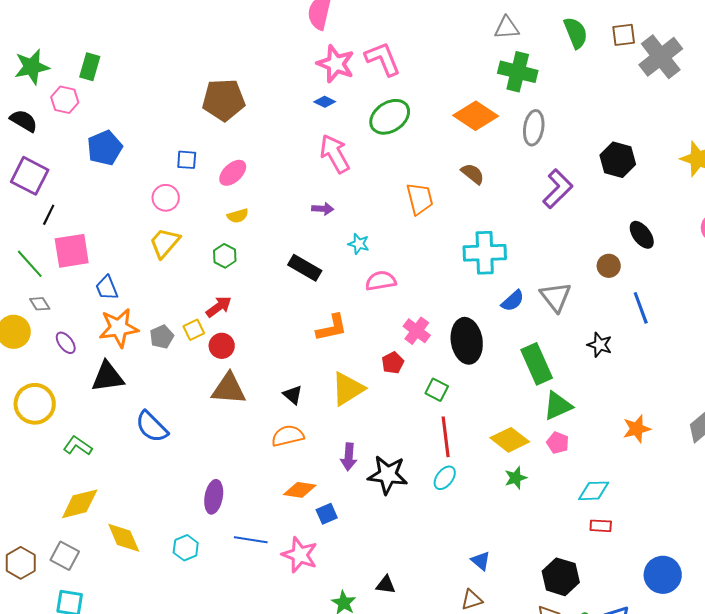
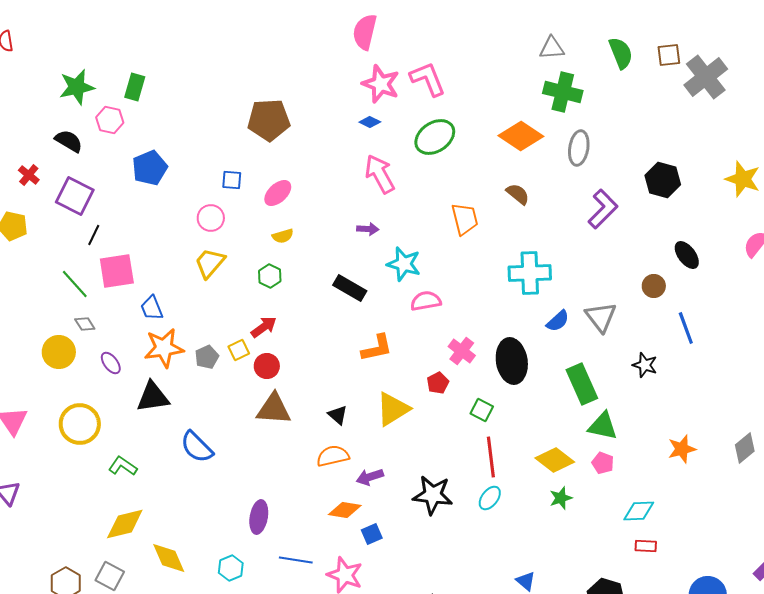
cyan star: (359, 244) -> (404, 264), size x1.6
green triangle: (558, 406) -> (603, 426), turned 36
purple arrow: (349, 457) -> (370, 477), moved, turned 68

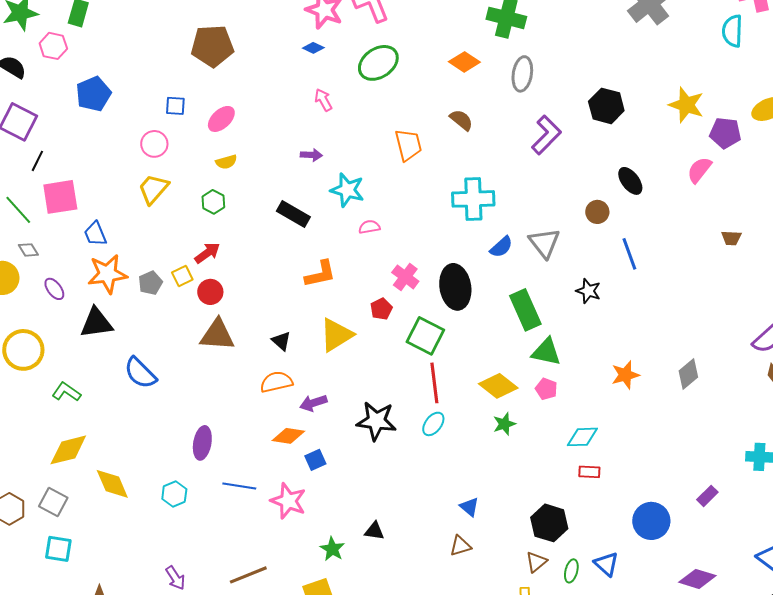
orange diamond: (521, 136) -> (464, 62), size x0.7
pink arrow: (380, 174) -> (323, 100), size x0.6
pink semicircle: (426, 301) -> (369, 227), size x0.7
green square: (482, 410) -> (425, 336), size x1.6

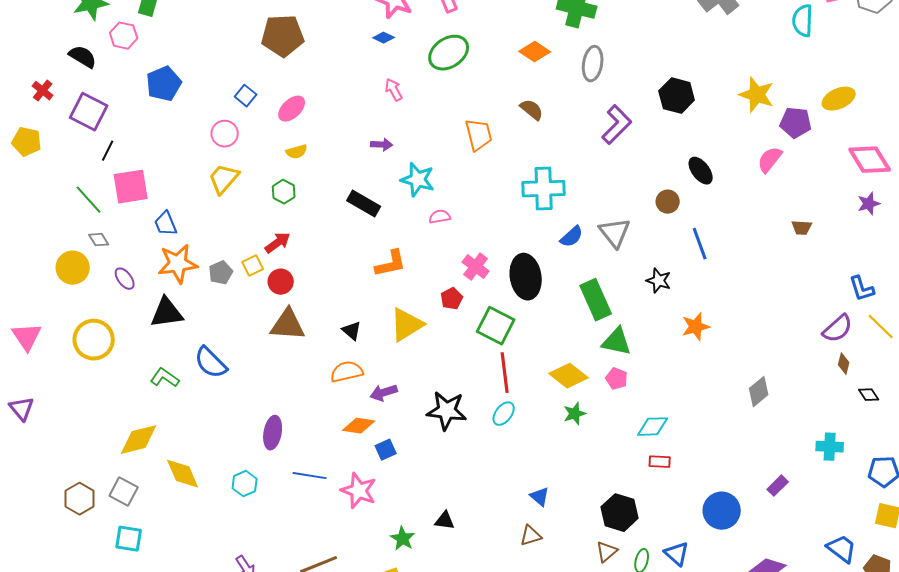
blue square: (175, 106) -> (246, 96), turned 35
gray diamond: (688, 374) -> (759, 392), moved
orange star: (625, 375) -> (696, 327), moved
green L-shape: (66, 392) -> (165, 378), moved

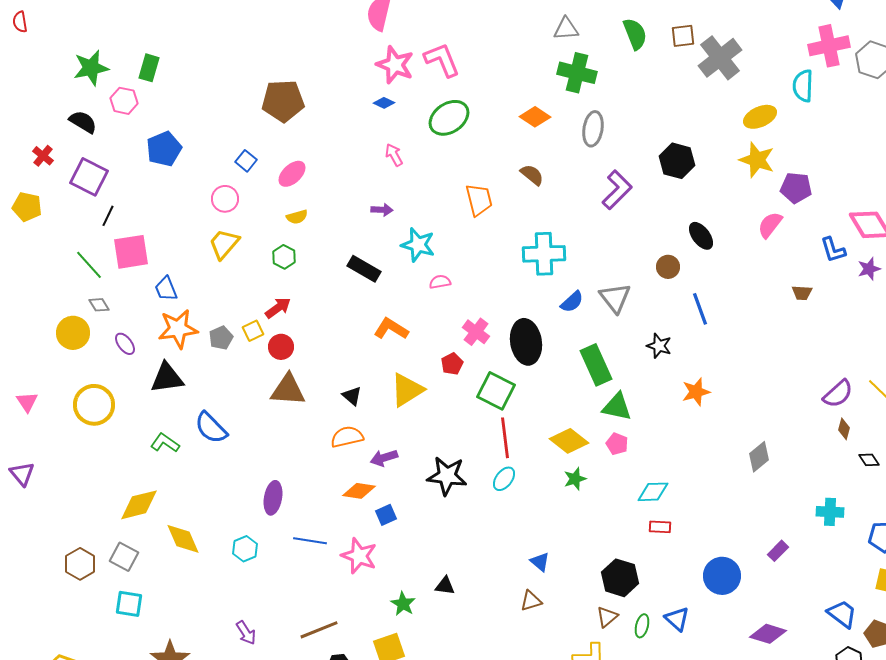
yellow ellipse: (839, 99) -> (760, 117), moved
orange L-shape: (391, 264) -> (391, 329), turned -136
blue L-shape: (862, 289) -> (833, 250), moved
pink triangle: (27, 337) -> (27, 402), size x0.7

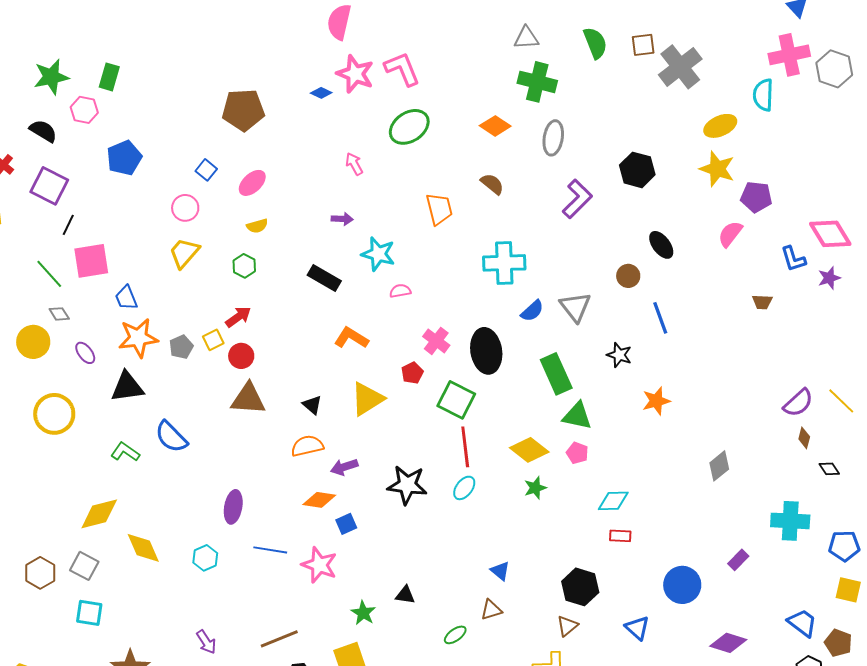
blue diamond: (384, 103) -> (321, 93), moved
cyan cross: (830, 512) -> (790, 521), size x1.4
green ellipse: (642, 626) -> (455, 635), moved, turned 40

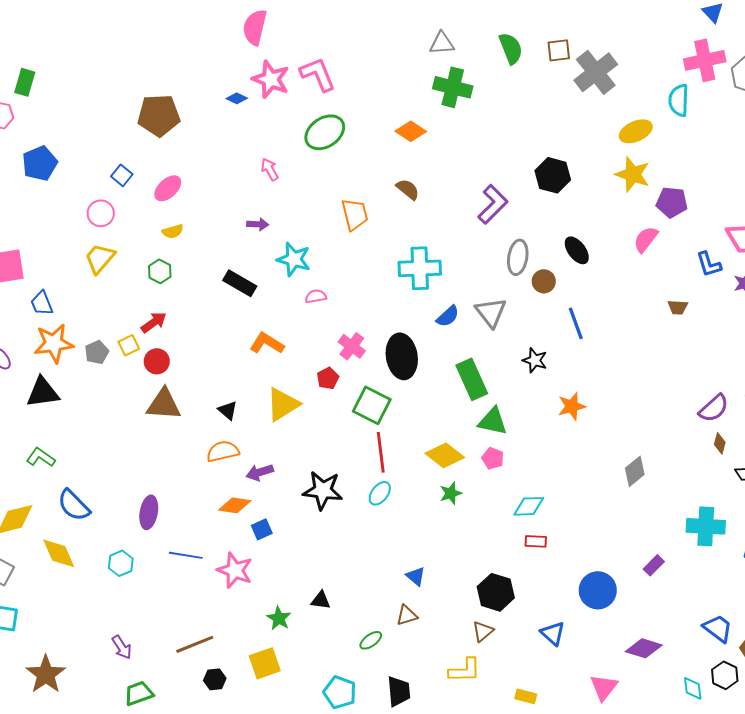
gray ellipse: (553, 138) -> (518, 257), moved
blue semicircle: (171, 437) -> (74, 505), moved

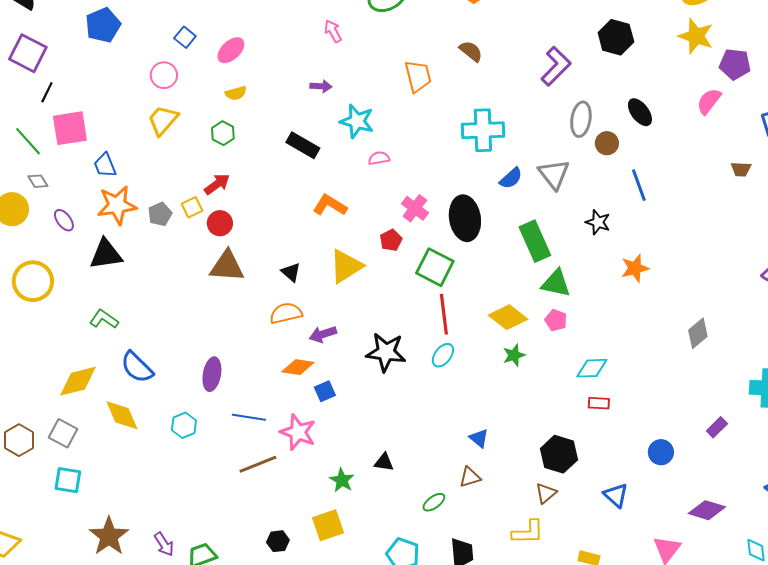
blue circle: (598, 590) -> (661, 452), size x0.7
brown line: (195, 644) -> (258, 464), moved
purple arrow: (122, 647) -> (164, 544), moved

